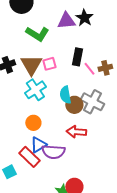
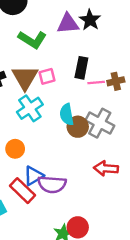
pink line: (89, 69) -> (96, 83), turned -56
orange circle: (33, 123) -> (15, 149), moved
red arrow: (76, 132) -> (106, 168), moved

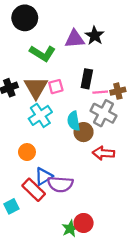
gray cross: (100, 123) -> (103, 113), moved
red arrow: (106, 168) -> (103, 153), moved

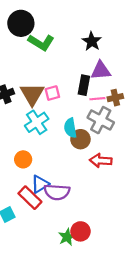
purple triangle: (75, 39) -> (101, 71), moved
green L-shape: (42, 53) -> (41, 42), moved

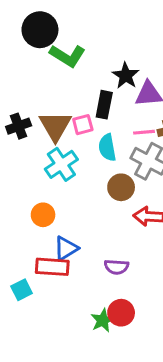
black star: (92, 41) -> (126, 76), moved
black rectangle: (84, 85) -> (104, 105), moved
cyan semicircle: (70, 128) -> (107, 147), moved
purple semicircle: (57, 192) -> (116, 267), moved, size x0.7
red rectangle: (30, 198) -> (52, 267), turned -40

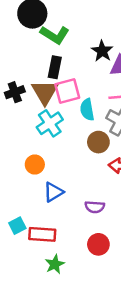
black rectangle: (104, 105) -> (55, 67), moved
pink square: (83, 125) -> (67, 91), size x1.5
red rectangle: (52, 267) -> (42, 234), moved
green star: (103, 320) -> (55, 264), moved

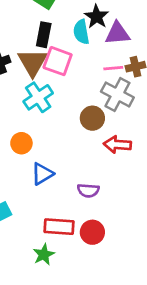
pink square: (67, 91) -> (58, 61), turned 35
cyan semicircle: (87, 110) -> (81, 32), moved
red rectangle: (42, 234) -> (59, 227), moved

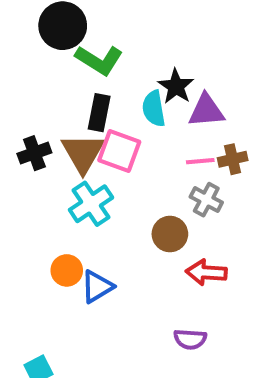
gray cross: (117, 95) -> (206, 200), size x0.7
blue triangle: (42, 174) -> (97, 287), moved
purple semicircle: (88, 190) -> (190, 339), moved

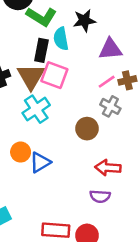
black star: (176, 86) -> (84, 20), moved, turned 30
cyan semicircle: (154, 109) -> (61, 39), moved
pink line: (200, 161) -> (107, 82), turned -30
red arrow: (206, 272) -> (108, 168), moved

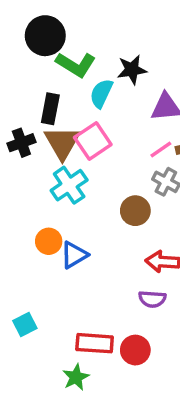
cyan semicircle: (61, 39) -> (101, 93), turned 35
black rectangle: (41, 50) -> (50, 109), moved
pink square: (54, 75) -> (93, 141), turned 36

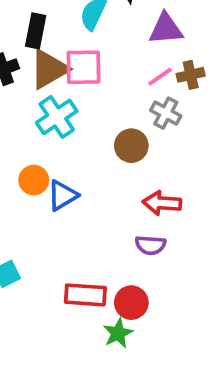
pink square: (93, 141) -> (83, 67), turned 33
brown triangle: (62, 143) -> (49, 69), turned 30
green star: (76, 377) -> (118, 333), moved

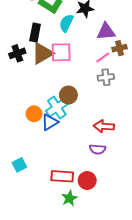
brown cross: (191, 75) -> (119, 48), moved
gray cross: (166, 113) -> (106, 77), turned -35
cyan cross: (57, 117) -> (57, 108), moved
brown circle: (131, 146) -> (68, 95), moved
green star: (118, 333) -> (69, 198), moved

